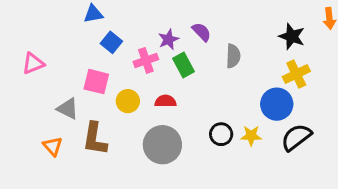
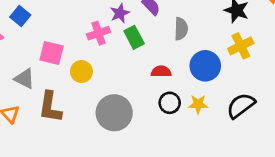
blue square: (111, 42) -> (20, 16), moved
red semicircle: (165, 101) -> (161, 71), moved
blue circle: (277, 104) -> (205, 66), moved

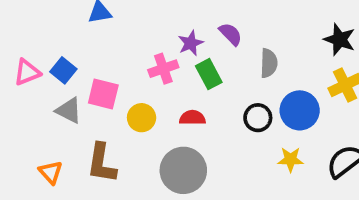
blue square: (20, 16) -> (63, 70), moved
red semicircle: (161, 71) -> (192, 118), moved
gray triangle: (25, 79) -> (69, 110), moved
black circle: (170, 103) -> (258, 118), moved

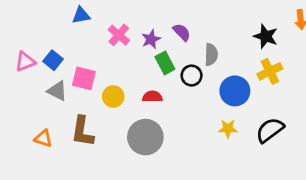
pink cross: (163, 69) -> (119, 35), moved, turned -30
black circle: (258, 118) -> (192, 76), moved
orange triangle: (51, 172) -> (43, 138), turned -30

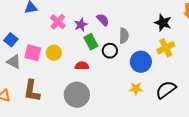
yellow circle: (113, 97) -> (54, 53), moved

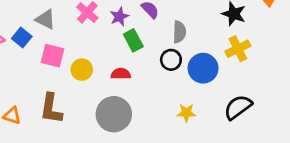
black circle: (110, 51) -> (171, 60), moved
yellow circle: (54, 53) -> (82, 70), moved
gray triangle: (14, 62) -> (46, 19), moved
yellow star: (136, 89) -> (186, 113), moved

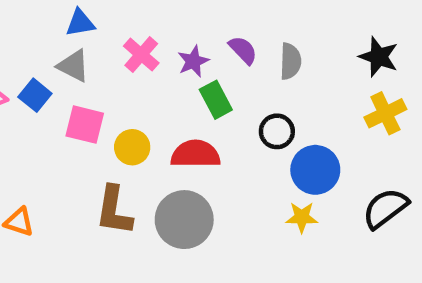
gray semicircle: (179, 32) -> (290, 61), moved
blue circle: (203, 68) -> (315, 170), moved
red semicircle: (121, 74) -> (195, 154), size x1.5
brown L-shape: (51, 109) -> (114, 211), moved

